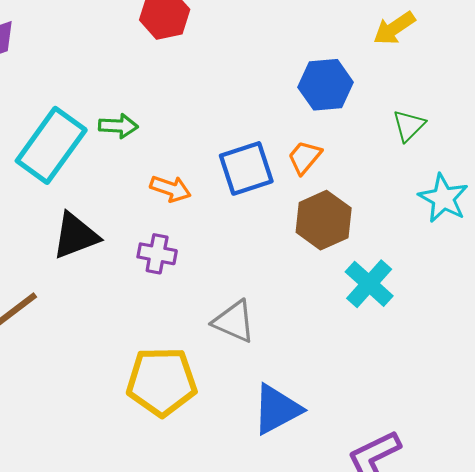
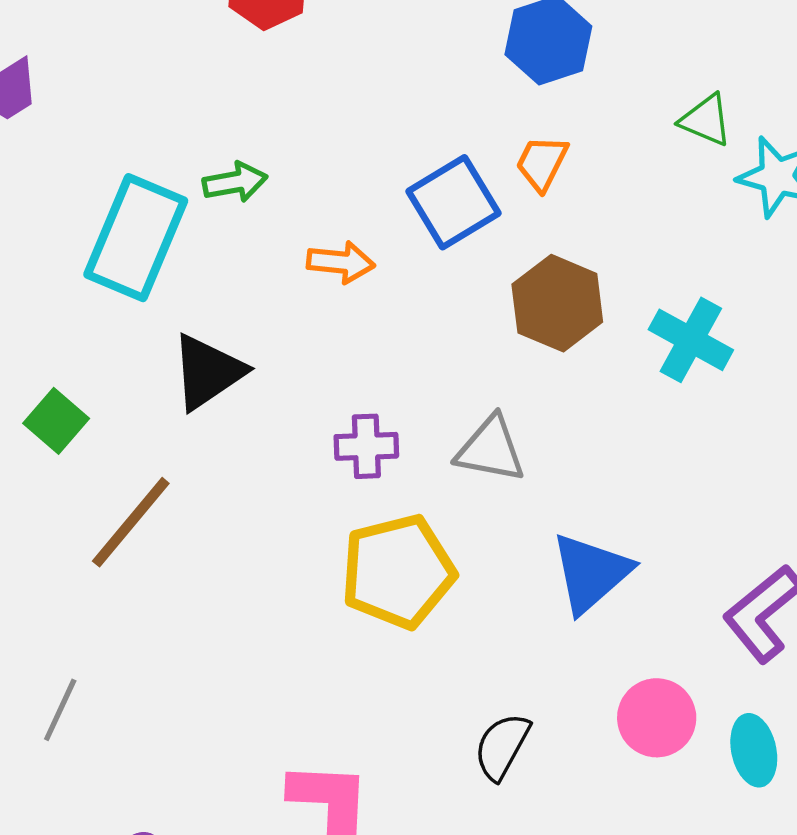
green triangle: (409, 126) -> (706, 120), moved, turned -39
brown hexagon: (324, 220) -> (557, 303), moved
purple cross: (157, 254) -> (366, 446), moved

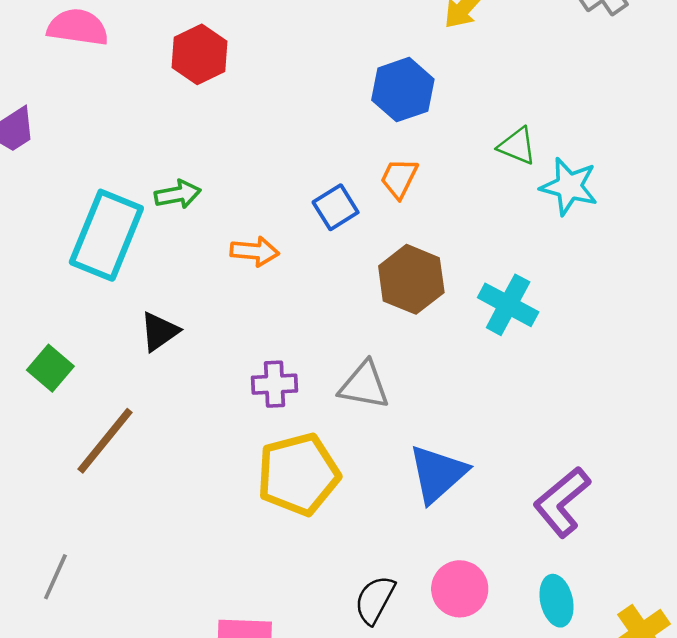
blue square: (453, 202) -> (336, 207), size x0.7
black triangle: (208, 372) -> (159, 332), size x0.7
pink circle: (657, 718) -> (460, 589), moved

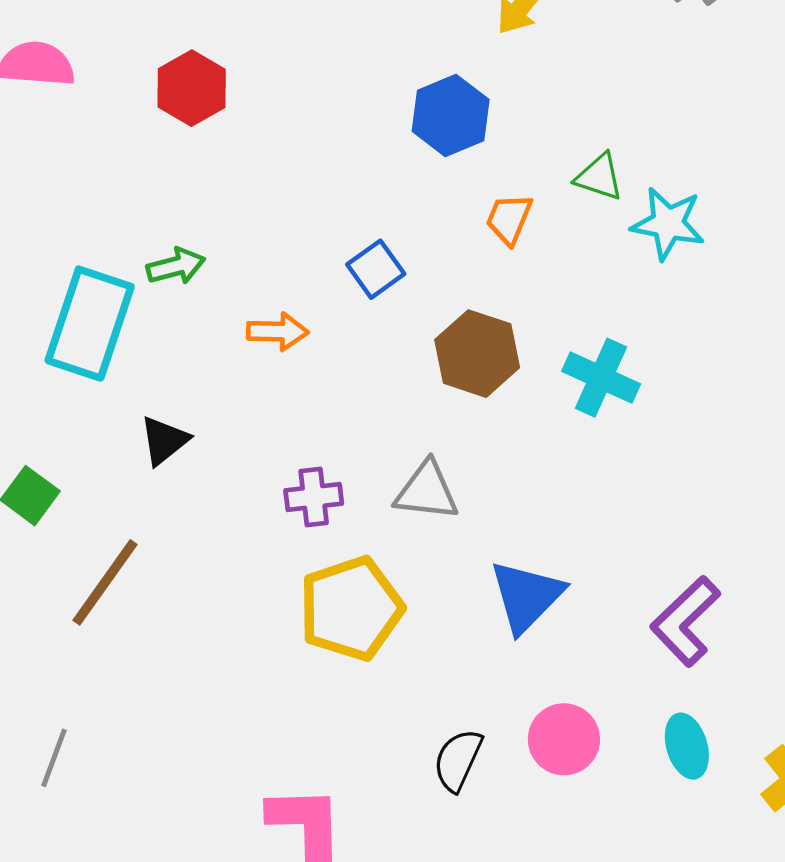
orange trapezoid: (399, 178) -> (509, 219), moved

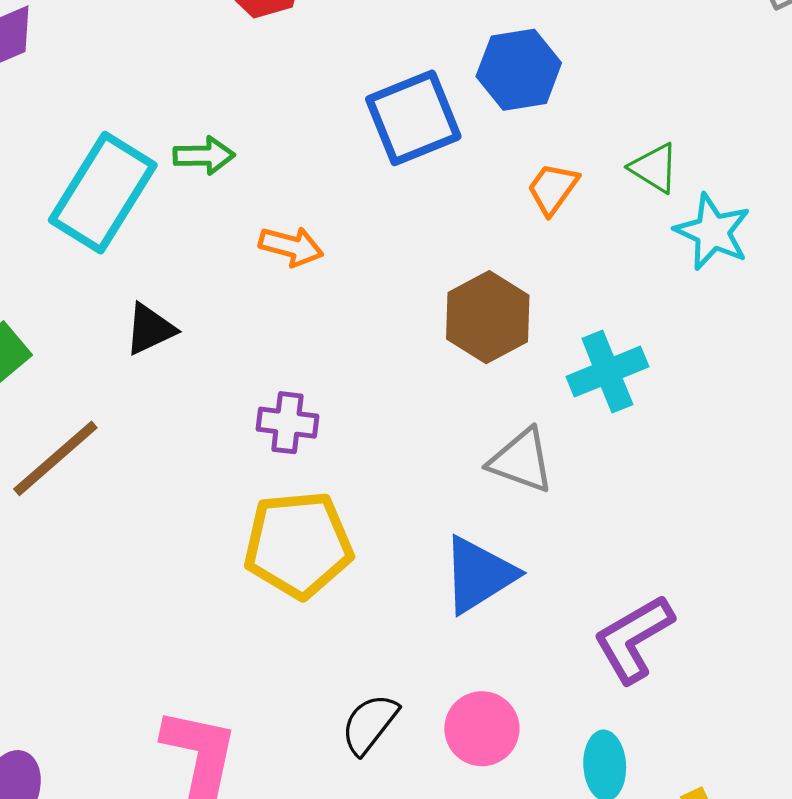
blue square: (376, 269) -> (413, 118), moved, size x1.6
cyan cross: (601, 378) -> (607, 372), turned 30
gray triangle: (427, 491) -> (521, 461), moved

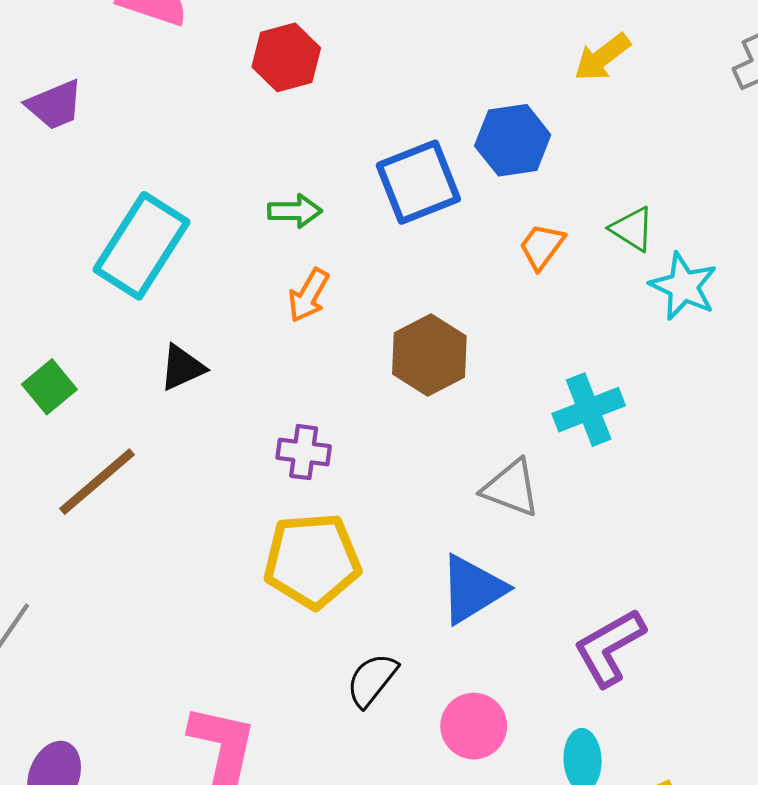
green arrow: (204, 156) -> (295, 211), moved
orange arrow: (291, 246) -> (309, 295), turned 104
brown hexagon: (488, 317) -> (429, 355), moved
black semicircle: (370, 724) -> (372, 680), moved

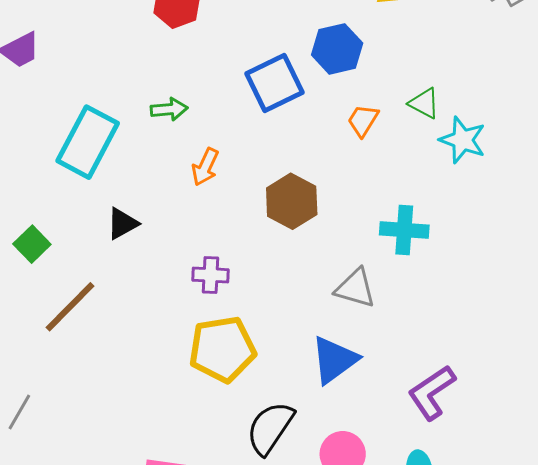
green arrow: (295, 211) -> (169, 109), moved
cyan cross: (589, 410) -> (404, 230), turned 30
black semicircle: (372, 680) -> (270, 428), size x1.4

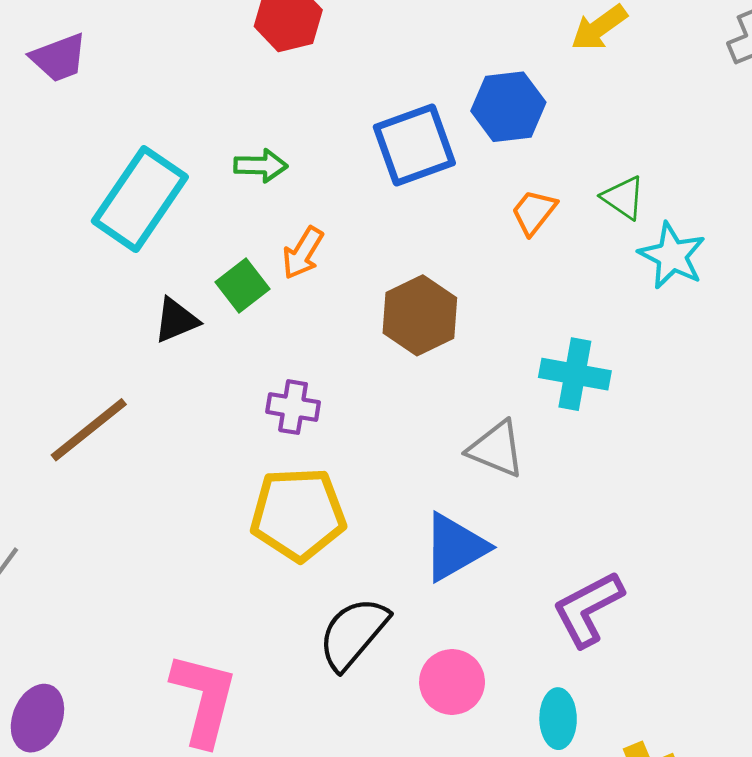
green square: (32, 244) -> (242, 286), moved

